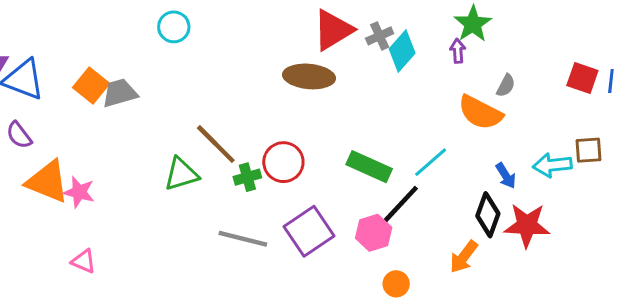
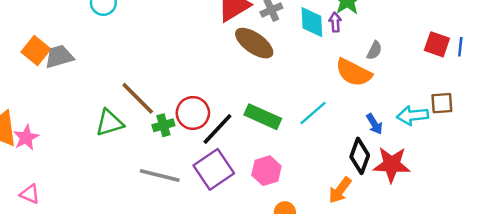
cyan diamond: (402, 51) -> (312, 22), moved, turned -44
brown ellipse: (309, 76) -> (254, 43), moved, turned 30
pink star: (79, 192) -> (26, 138), turned 30
black line: (401, 204) -> (217, 129), moved

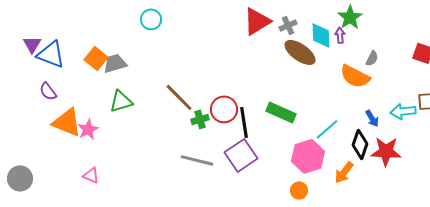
brown ellipse: (254, 43) -> (300, 52), moved
cyan line: (313, 113) -> (327, 129), moved
green triangle: (109, 123) -> (121, 101), moved
black line: (217, 129) -> (244, 122), turned -52
pink hexagon: (266, 171) -> (308, 156), moved, size x1.4

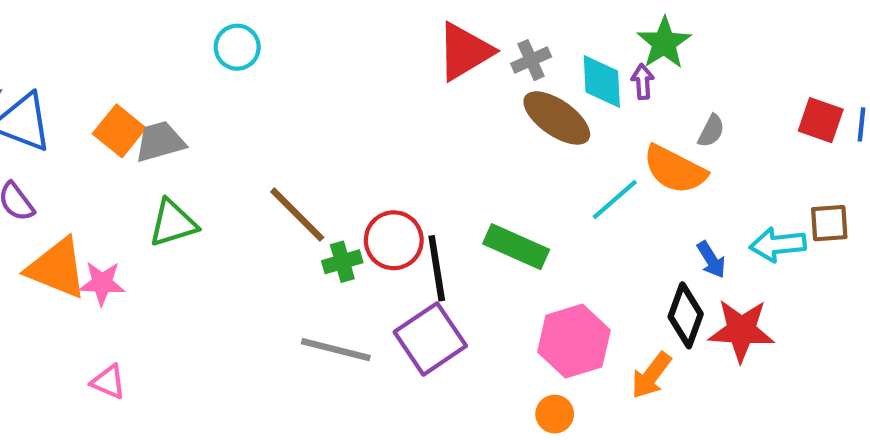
pink star: (88, 129) -> (102, 283), turned 30
cyan line: (327, 129) -> (615, 200), moved

